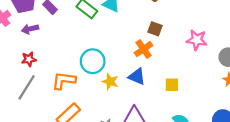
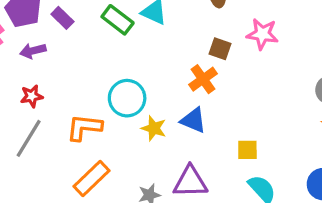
pink star: (197, 40) -> (262, 34), moved
yellow square: (172, 85) -> (247, 150), moved

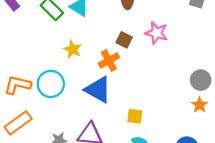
cyan circle: (127, 98) -> (51, 84), moved
blue triangle: (193, 120) -> (98, 90), size x1.4
yellow star: (154, 128) -> (73, 49), moved

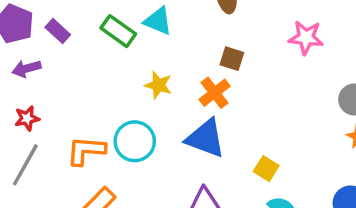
pink star: (156, 33) -> (306, 37), moved
yellow square: (135, 116) -> (266, 169), turned 35

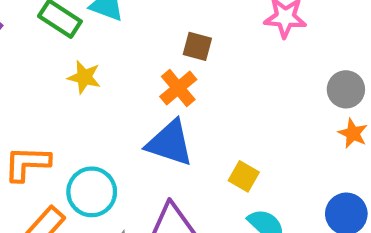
yellow star: (158, 85) -> (84, 77), moved
cyan circle: (135, 141) -> (92, 192), moved

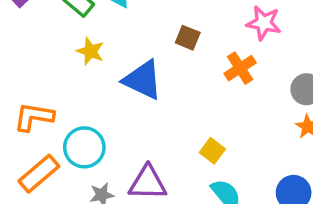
orange cross: (178, 88) -> (240, 68), moved
blue triangle: (170, 143) -> (143, 80), moved

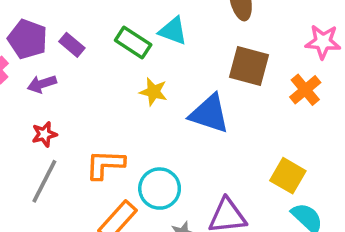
brown square: (188, 38) -> (249, 66), size x1.6
yellow square: (212, 151) -> (288, 176), size x1.4

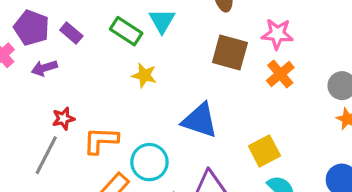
cyan triangle: (173, 31) -> (162, 21), turned 40
pink star: (323, 42) -> (277, 34), moved
blue triangle: (209, 114) -> (200, 120), moved
red star: (44, 134) -> (63, 119), moved
yellow square: (288, 176) -> (264, 151), turned 32

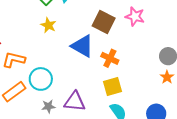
orange cross: (280, 74) -> (110, 58), moved, turned -36
blue triangle: (200, 120) -> (82, 46), moved

